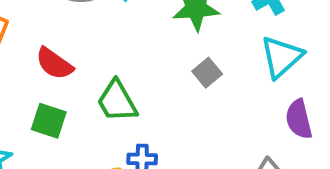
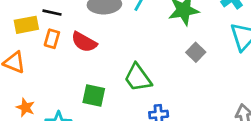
red semicircle: (54, 64) -> (84, 42), moved

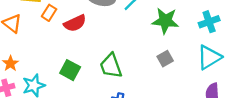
red semicircle: (84, 42) -> (75, 23), turned -70

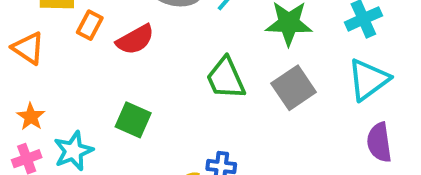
gray square: (165, 59) -> (294, 88), size x1.5
green trapezoid: (111, 66) -> (226, 78), moved

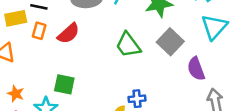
green square: (133, 120) -> (64, 84), moved
purple semicircle: (379, 142) -> (196, 69), moved

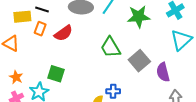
gray square: (170, 42) -> (139, 61), moved

